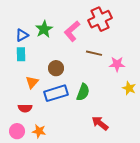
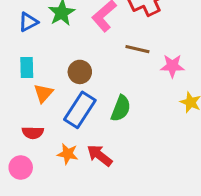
cyan rectangle: (21, 54) -> (27, 67), moved
blue rectangle: (56, 93) -> (80, 110), turned -40
red arrow: (100, 123) -> (100, 155), moved
orange star: (39, 131) -> (68, 154), moved

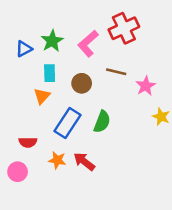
pink star: (172, 66) -> (146, 86), turned -30
cyan rectangle: (27, 67) -> (50, 73), moved
brown circle: (80, 72) -> (82, 83), moved
orange triangle: (43, 93) -> (42, 96), moved

